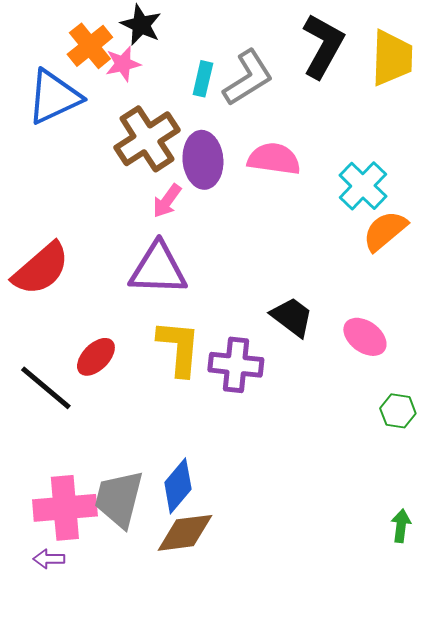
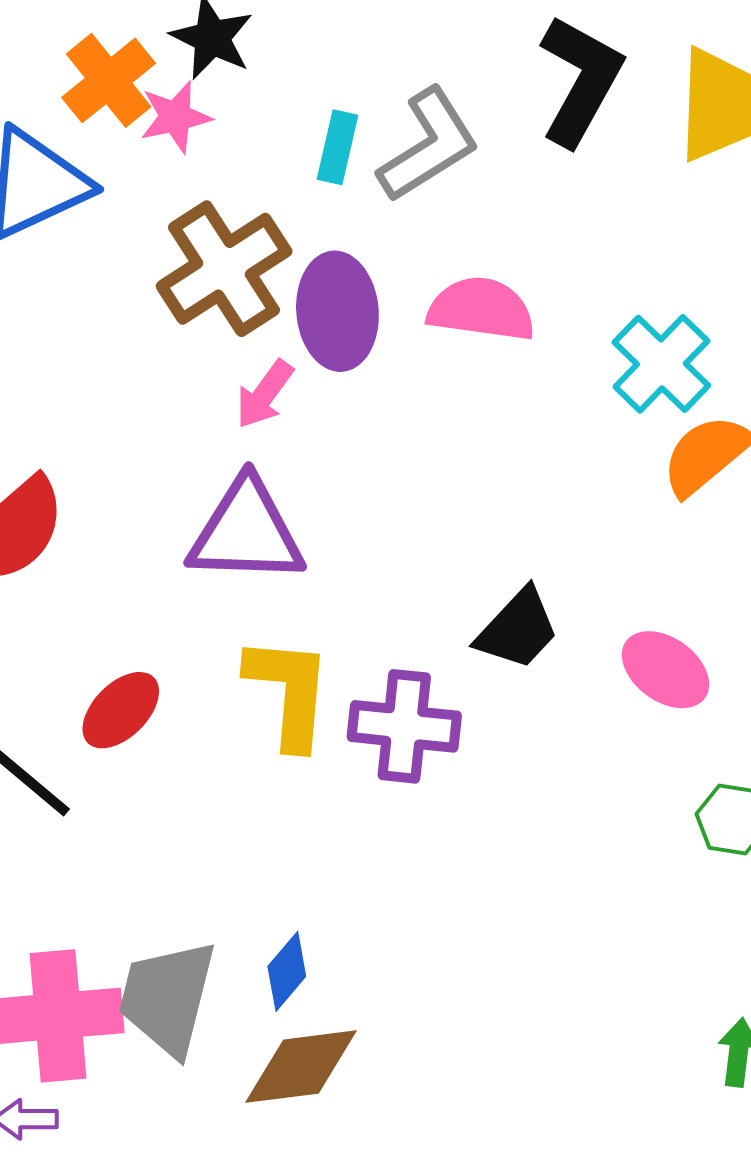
black trapezoid: (292, 317) -> (518, 629), turned 96
blue diamond: (178, 486) -> (287, 971), size x0.7

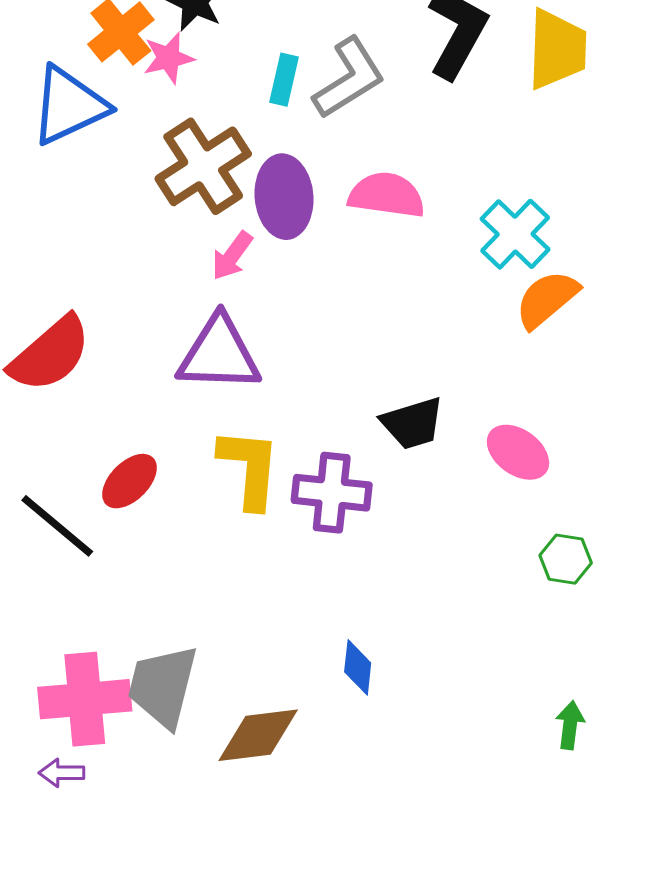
black trapezoid: (518, 629) -> (413, 423), turned 30
blue diamond: (287, 971) -> (358, 667), moved, turned -34

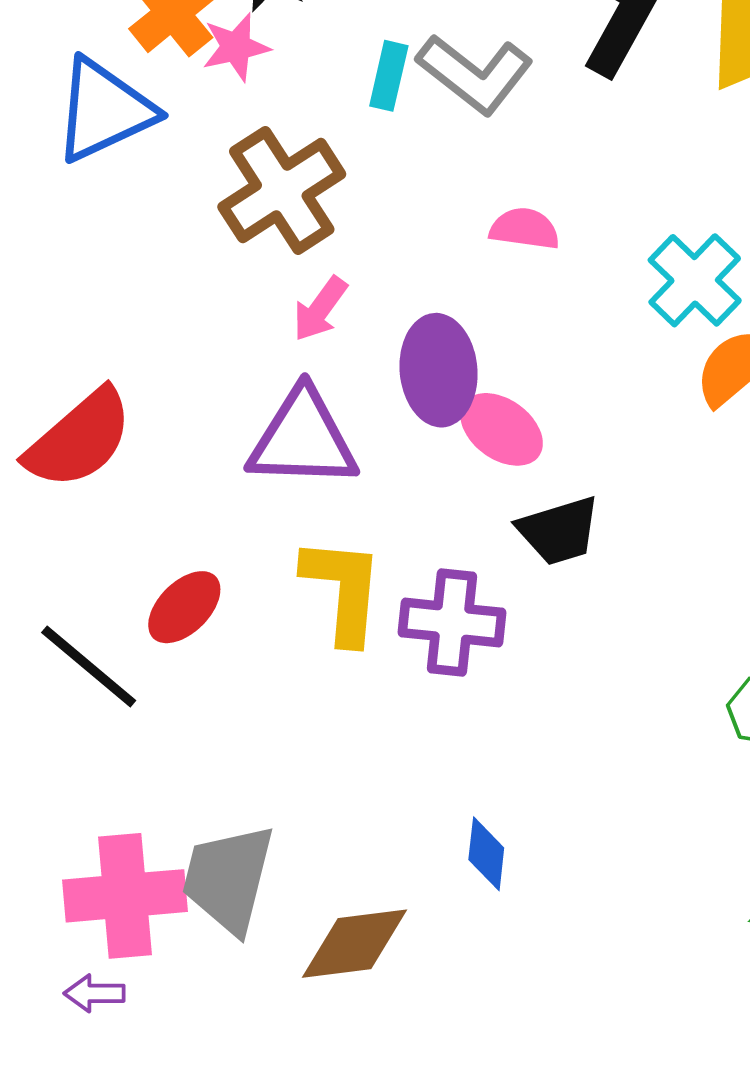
gray L-shape: (349, 78) -> (475, 74), turned 70
pink semicircle: (387, 195) -> (525, 229), size x0.7
purple ellipse: (284, 197) -> (439, 370), moved
pink ellipse: (518, 452) -> (502, 429), moved

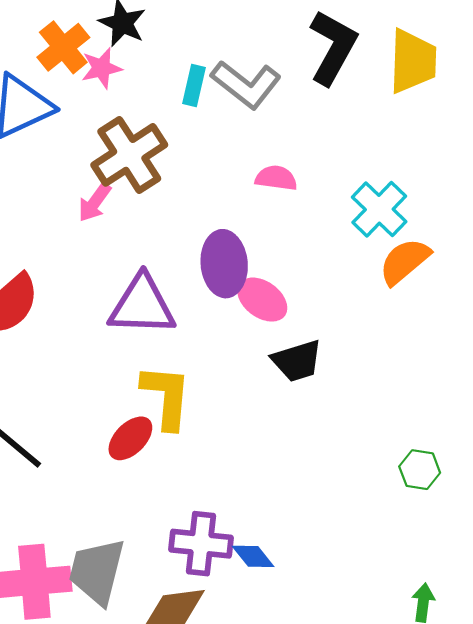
pink arrow: (320, 309) -> (95, 202), moved
red ellipse: (184, 607) -> (130, 438), moved
purple cross: (452, 622) -> (201, 544), moved
blue diamond: (486, 854) -> (253, 556), turned -45

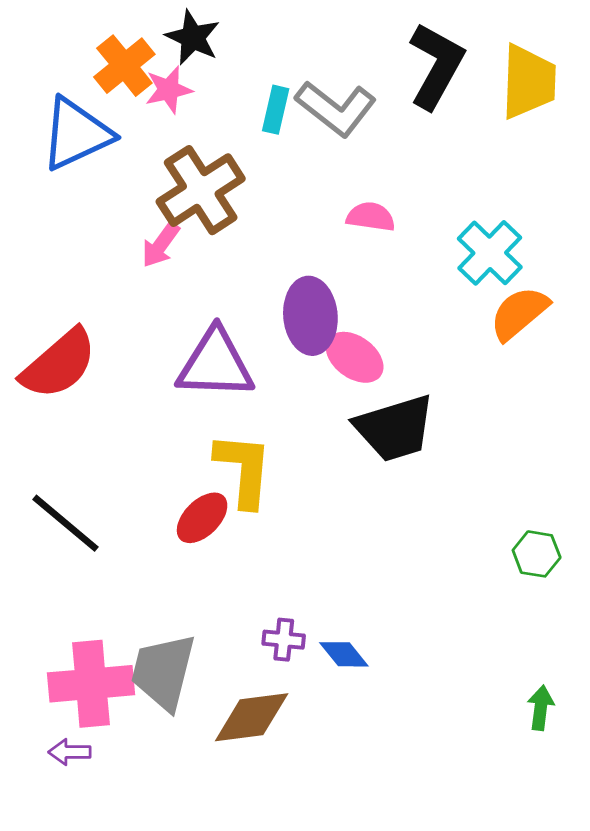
black trapezoid: (297, 361) -> (395, 428), size x1.4
purple cross: (201, 544) -> (284, 640), size x0.6

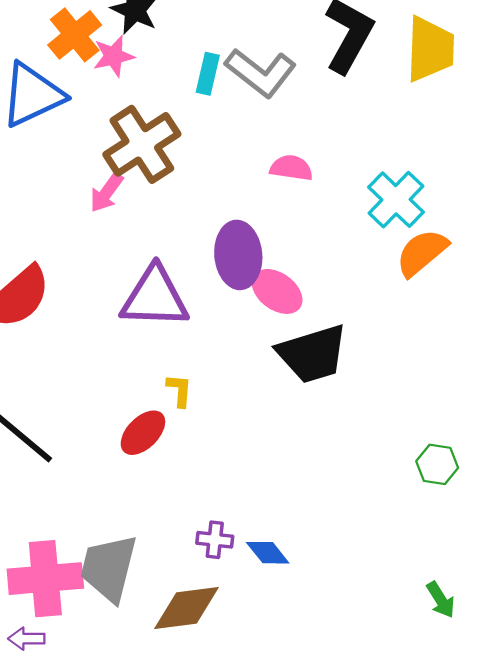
yellow L-shape: (244, 470) -> (179, 390), size x0.5
green arrow: (541, 708) -> (441, 600), turned 141

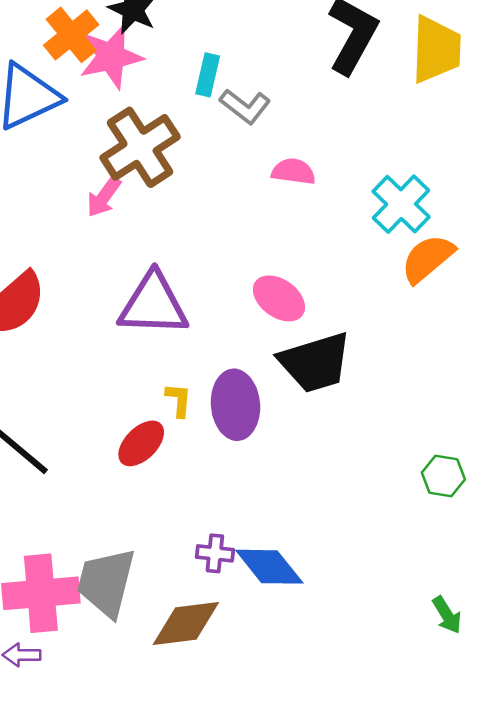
pink star: (114, 56) -> (111, 57), size x1.5
gray L-shape: (261, 73) -> (245, 106), moved, size x0.7
purple ellipse: (238, 255) -> (235, 405), moved
blue diamond: (268, 553) -> (269, 567), size x1.5

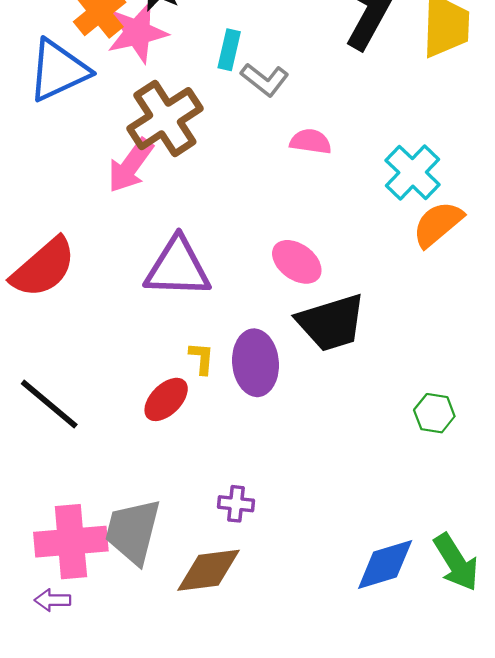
pink arrow: (104, 197) -> (131, 166), size x1.4
green hexagon: (443, 476) -> (434, 413), moved
blue diamond: (269, 567) -> (385, 565), moved, turned -68
green arrow: (447, 615) -> (456, 562), size x1.6

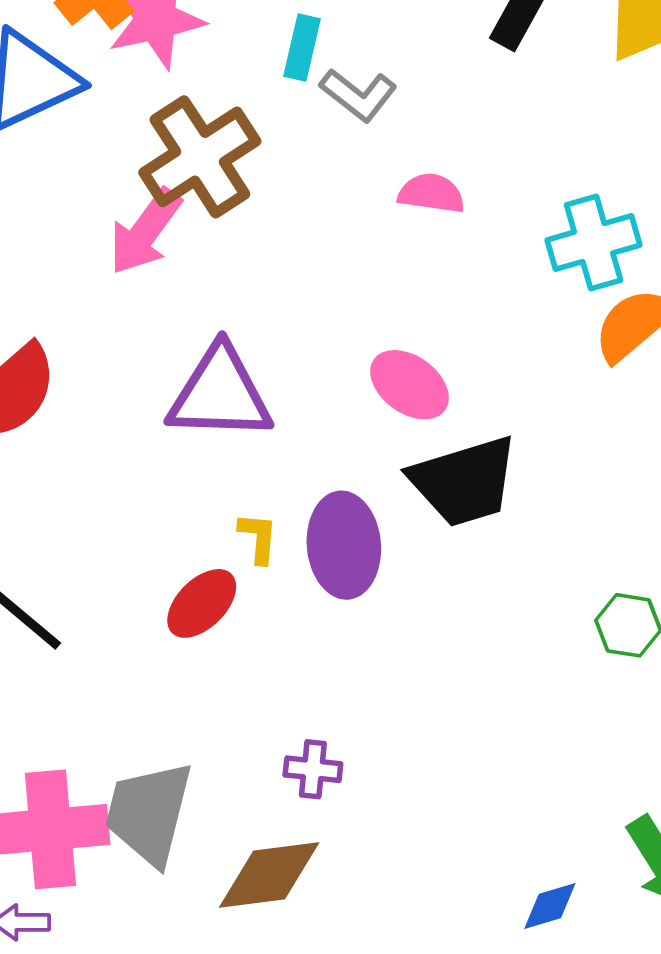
cyan cross: (413, 172) -> (594, 243), turned 30
blue diamond: (385, 565) -> (550, 906), moved, size x0.6

